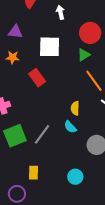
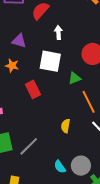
white arrow: (60, 12) -> (58, 32), moved
green triangle: (84, 55) -> (75, 78), moved
cyan semicircle: (70, 127) -> (60, 167), moved

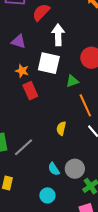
white arrow: (58, 32) -> (58, 35), size x1.5
orange star: (12, 66) -> (22, 71), moved

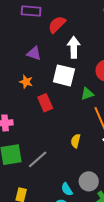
orange star: (22, 71) -> (26, 82), moved
cyan semicircle: (54, 169) -> (67, 189), moved

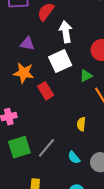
white square: (64, 75) -> (60, 61), turned -30
orange star: (26, 82) -> (24, 73), size x1.5
cyan semicircle: (67, 189) -> (74, 157), moved

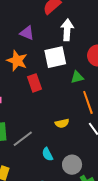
yellow semicircle: (81, 124) -> (62, 123), turned -120

